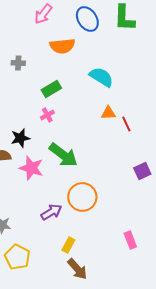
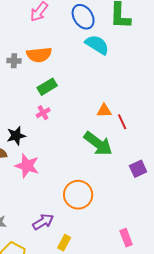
orange semicircle: (62, 46) -> (39, 55), moved
cyan semicircle: (101, 77) -> (97, 45), moved
green arrow: (63, 155) -> (98, 144), moved
purple arrow: (51, 212) -> (43, 222), moved

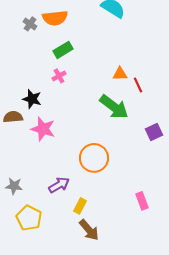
gray cross: (14, 61) -> (30, 24), turned 32
black star: (16, 136) -> (32, 99), turned 30

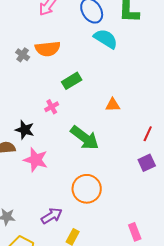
green rectangle: (63, 50) -> (72, 81), moved
red line: (138, 85) -> (148, 134), moved, turned 49
green arrow: (114, 107) -> (85, 138), moved

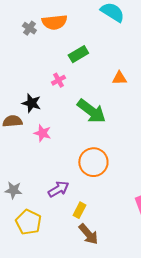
pink star: (36, 160) -> (42, 133), size x0.7

